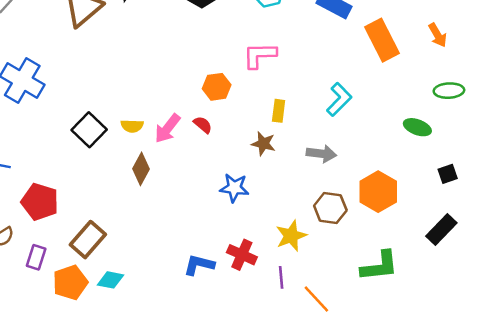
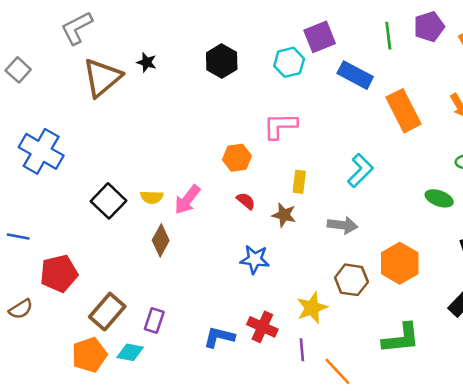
red semicircle: (203, 125) -> (246, 201), moved
red pentagon: (40, 202) -> (59, 273), turned -30
purple rectangle: (36, 257) -> (154, 320), moved

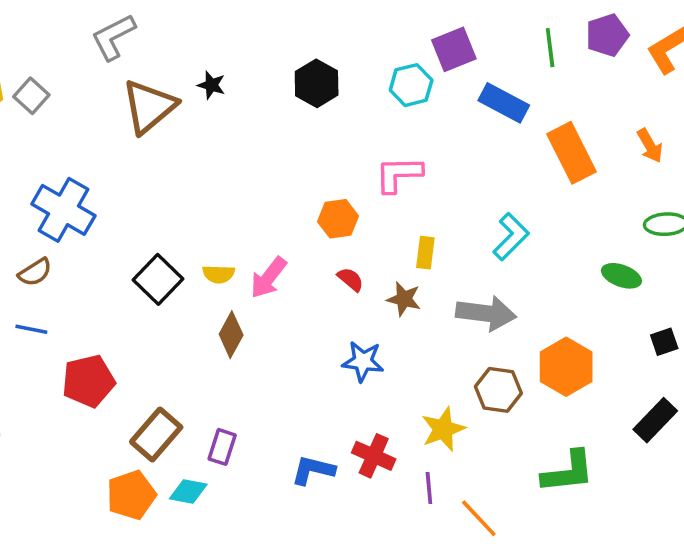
gray arrow: (343, 225) -> (486, 313), size x1.4
brown semicircle: (21, 309) -> (35, 272), moved

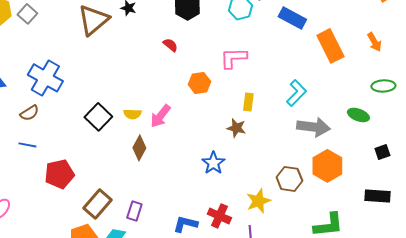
red semicircle: (350, 279) -> (170, 45), moved
gray arrow: (486, 313) -> (313, 127), moved
blue star: (363, 361) -> (213, 163), turned 30
black rectangle: (655, 420) -> (377, 196), turned 50

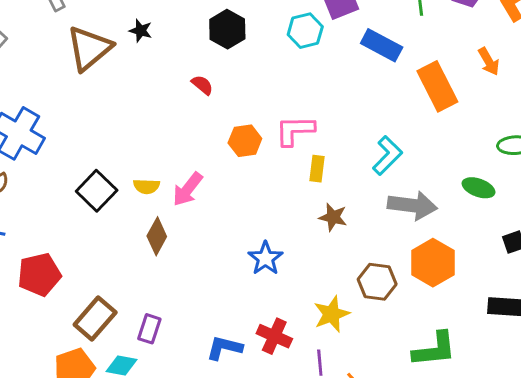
orange arrow: (374, 42) -> (489, 61), moved
pink L-shape: (233, 58) -> (295, 130), moved
brown star: (236, 128) -> (333, 217), moved

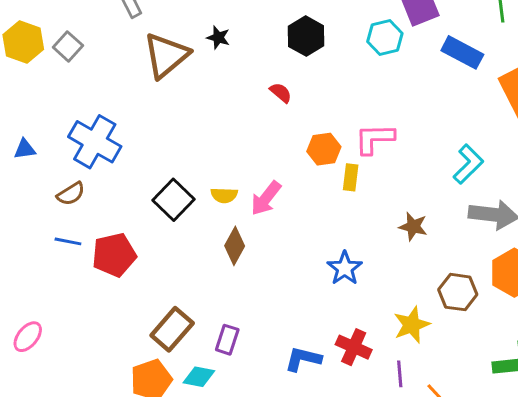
yellow rectangle: (317, 169) -> (351, 177), moved
red pentagon: (39, 274) -> (114, 255), moved

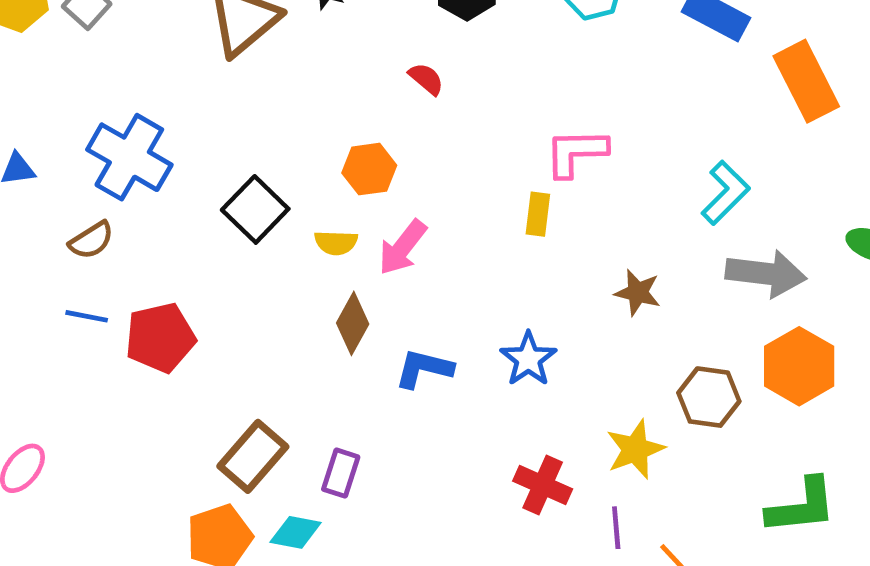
orange hexagon: (324, 149) -> (369, 169), moved
black square: (174, 200) -> (255, 209), moved
blue L-shape: (303, 359) -> (424, 369), moved

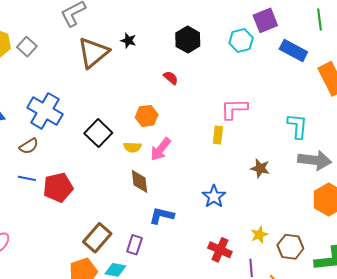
cyan L-shape: (725, 193) -> (297, 126), turned -40
brown diamond: (353, 323) -> (140, 181), turned -35
blue L-shape: (424, 369) -> (162, 216), moved
brown hexagon: (709, 397) -> (290, 247), moved
yellow star: (635, 449) -> (259, 235), size x0.7

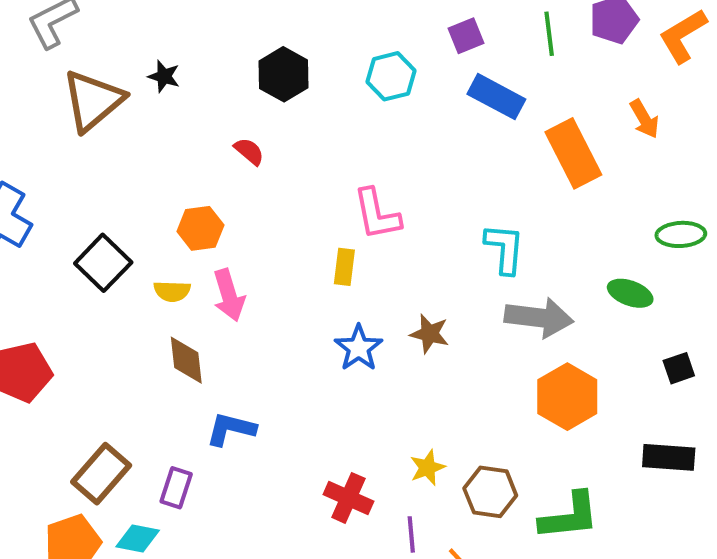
purple square: (265, 20) -> (466, 36), moved, size x0.7
pink L-shape: (234, 109) -> (377, 214), turned -100
pink arrow: (161, 149) -> (229, 295), turned -55
blue star: (214, 196) -> (359, 348), moved

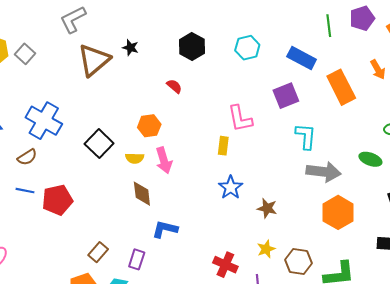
purple square: (466, 36) -> (286, 96), moved, size x1.4
brown star: (430, 334) -> (267, 208), moved
brown rectangle: (101, 474) -> (98, 252), size x0.7

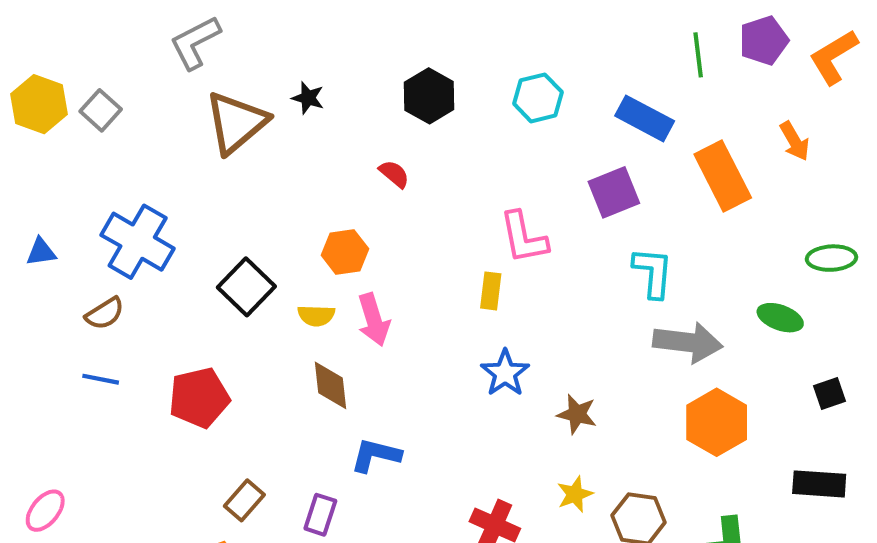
red pentagon: (57, 200) -> (199, 398), moved

